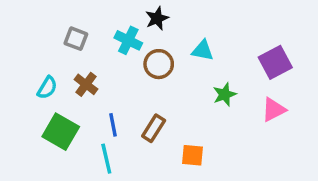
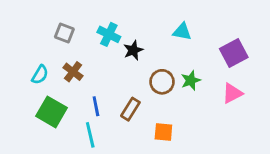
black star: (157, 18) -> (133, 50), moved
cyan triangle: (203, 51) -> (182, 32), moved
brown circle: (159, 64) -> (162, 82), moved

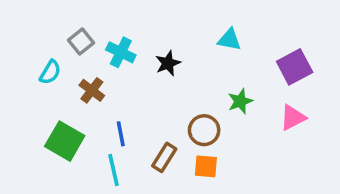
gray square: (64, 33) -> (81, 42), turned 30
cyan cross: (109, 34) -> (121, 52), moved
cyan semicircle: (40, 75) -> (50, 72), moved
brown circle: (162, 82) -> (204, 130), moved
brown rectangle: (130, 109) -> (164, 157), moved

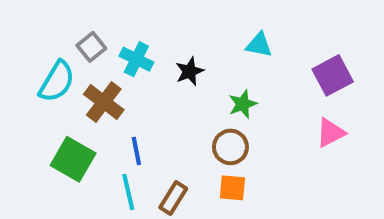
cyan semicircle: (50, 72) -> (57, 82), size x1.5
brown cross: (92, 90) -> (104, 102), size x1.4
green star: (240, 101) -> (243, 104), moved
brown rectangle: (164, 157) -> (173, 198), moved

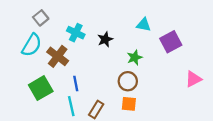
gray square: (91, 47) -> (41, 18), moved
purple square: (333, 75) -> (171, 42), moved
pink triangle: (331, 133) -> (193, 79), moved
green square: (73, 159) -> (41, 88), turned 30

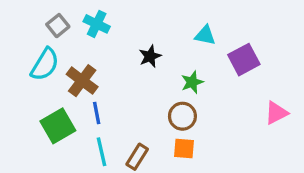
cyan cross: (76, 33) -> (97, 24), moved
blue line: (76, 83) -> (97, 113), moved

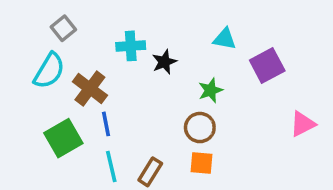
cyan cross: (97, 24) -> (131, 46), moved, turned -30

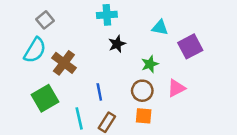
cyan cross: (131, 46) -> (107, 15), moved
blue line: (106, 124) -> (99, 92), moved
pink triangle: (303, 124) -> (176, 88), moved

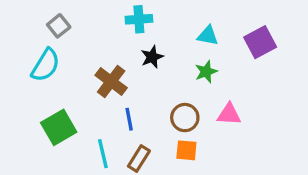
purple square: (190, 46) -> (260, 42), moved
brown cross: (64, 63) -> (111, 82), moved
green star: (150, 64) -> (206, 72), moved
pink triangle: (176, 88) -> (229, 114), turned 30

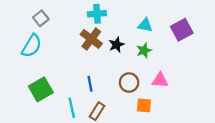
black star: (152, 57) -> (116, 45), moved
brown cross: (111, 82) -> (91, 39), moved
orange square: (186, 150) -> (144, 105), moved

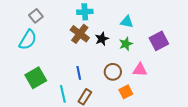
purple square: (182, 30) -> (159, 41), moved
orange square: (144, 105) -> (126, 92), turned -32

